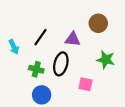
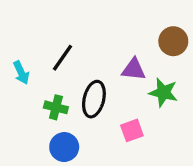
brown circle: (98, 23) -> (173, 41), moved
purple triangle: (73, 39) -> (134, 69), moved
pink square: (85, 84) -> (132, 130), turned -32

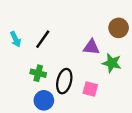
cyan arrow: (21, 73) -> (16, 39), moved
black ellipse: (94, 99) -> (64, 81), moved
pink square: (132, 130) -> (90, 89), turned 35

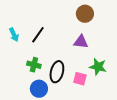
brown circle: (119, 28) -> (85, 14), moved
green star: (112, 63) -> (98, 67), moved

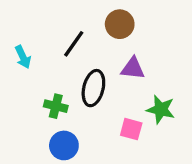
brown circle: (85, 14) -> (120, 24), moved
black line: (38, 35) -> (74, 44), moved
black ellipse: (57, 72) -> (93, 88), moved

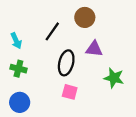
green cross: (56, 106) -> (18, 69), moved
pink square: (131, 129) -> (70, 92), moved
blue circle: (64, 145) -> (20, 102), moved

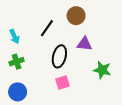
green cross: (18, 69) -> (17, 62), turned -32
pink square: (70, 92) -> (63, 82), turned -32

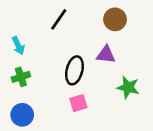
brown circle: (76, 16) -> (115, 19), moved
black line: (47, 28) -> (59, 19), moved

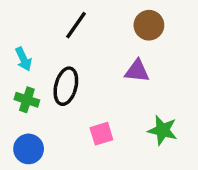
black ellipse: (74, 70) -> (66, 86), moved
green cross: (21, 77) -> (27, 100), turned 36
green star: (128, 87) -> (162, 130), moved

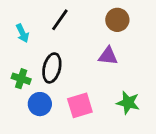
cyan arrow: (23, 59) -> (22, 33), moved
pink square: (101, 134) -> (80, 105), size x1.4
blue circle: (29, 149) -> (40, 104), moved

